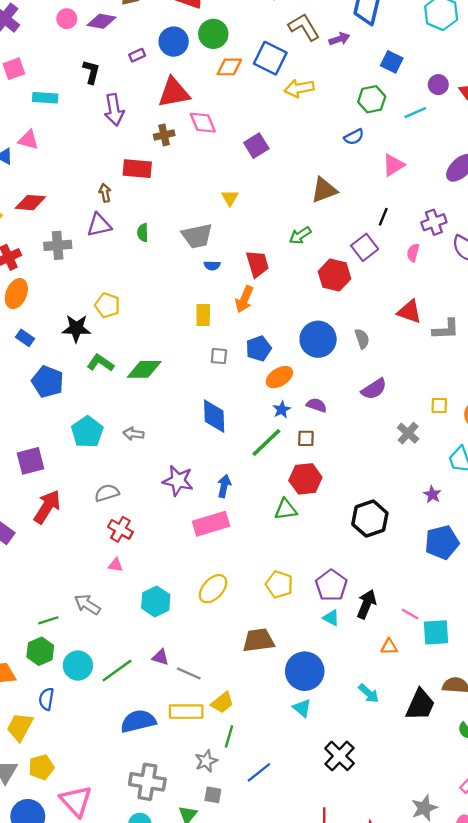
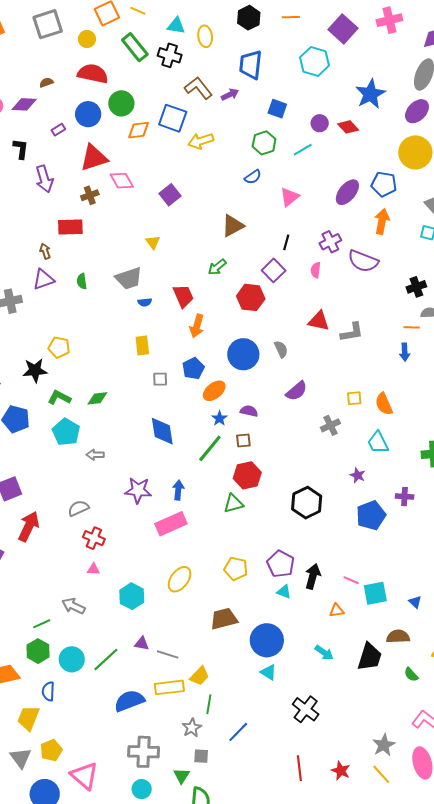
orange arrow: (244, 299) -> (197, 326), moved
green diamond: (144, 369) -> (97, 398), size x0.7
cyan pentagon: (87, 432) -> (66, 432), moved
gray cross: (408, 433) -> (330, 425), turned 30

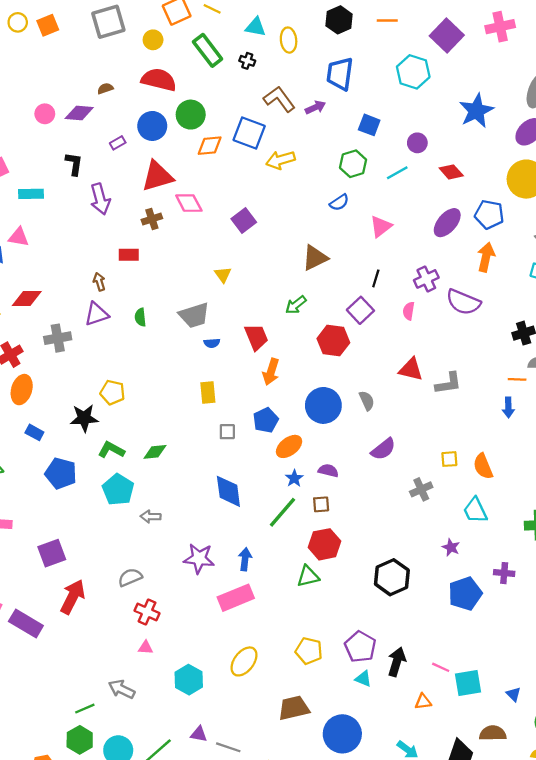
black cross: (170, 55) -> (247, 61), size x0.6
red diamond: (348, 127) -> (451, 172), moved
red rectangle: (70, 227) -> (129, 255), size x0.7

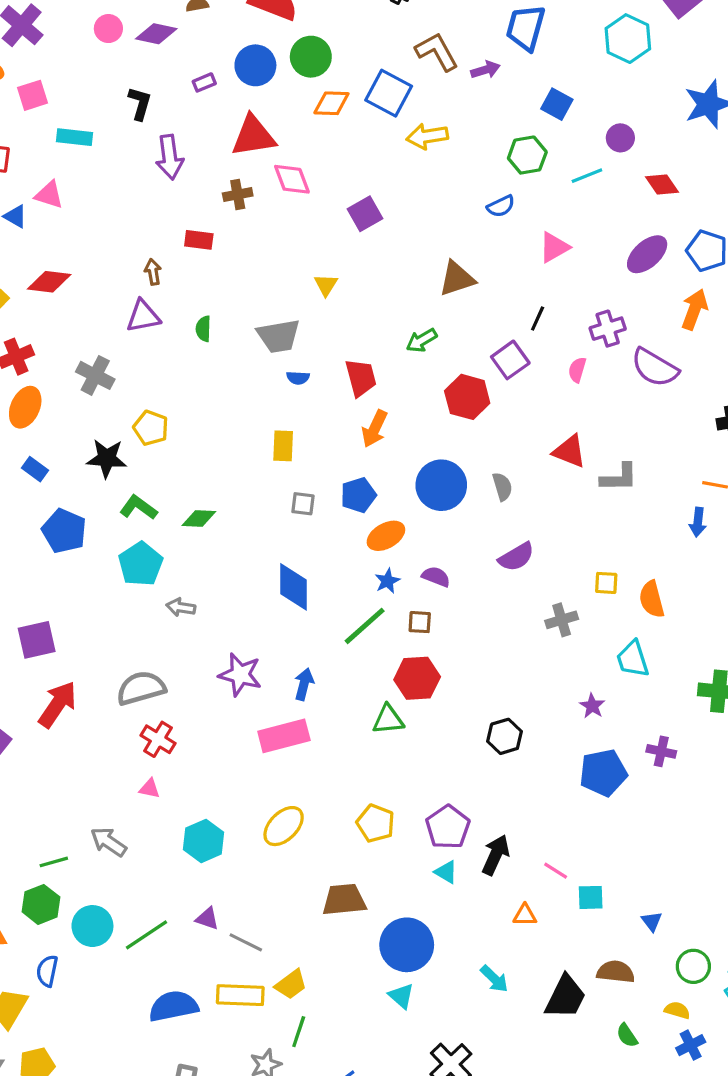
gray cross: (58, 338) -> (95, 375), moved, turned 30
gray semicircle: (130, 577) -> (141, 688), size x1.4
black hexagon: (392, 577) -> (505, 736), size x0.7
cyan square: (468, 683) -> (591, 897), size x0.7

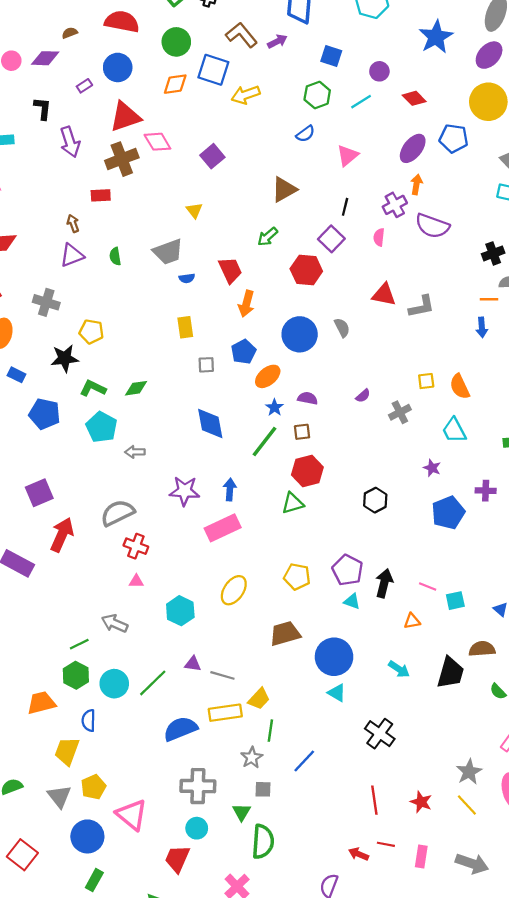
green circle: (311, 57) -> (176, 42), moved
brown cross: (238, 194) -> (122, 159), size x1.6
orange arrow: (694, 309) -> (416, 184), moved, size x0.7
purple semicircle: (516, 557) -> (363, 396), moved, size x0.6

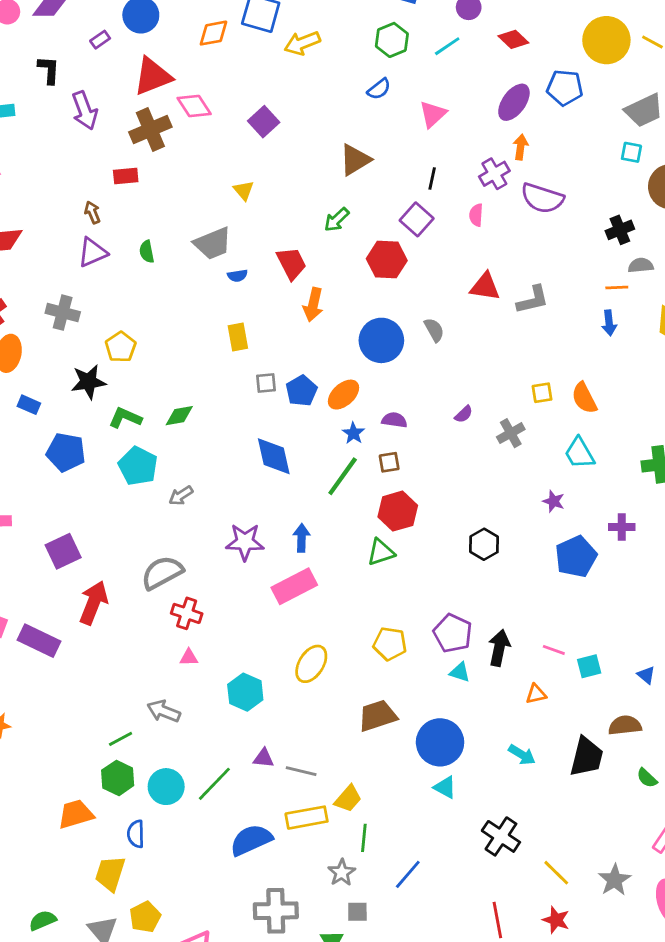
yellow pentagon: (91, 332) -> (121, 347), turned 30
blue pentagon: (244, 352) -> (301, 391), moved
gray arrow: (135, 452) -> (181, 496), turned -30
yellow line: (467, 805) -> (556, 873), moved

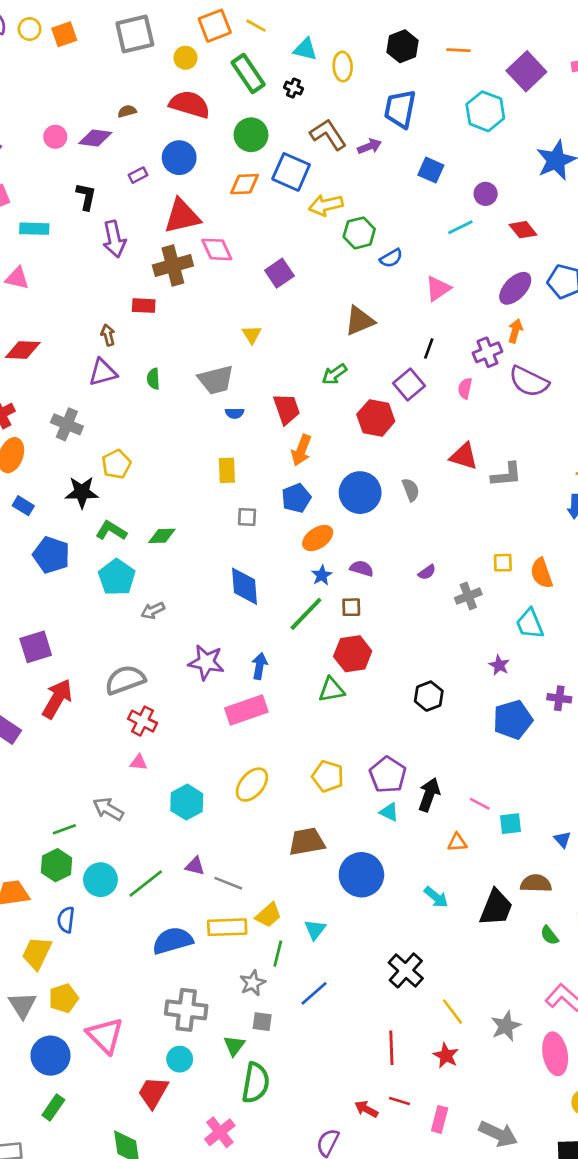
green hexagon: (392, 40) -> (359, 233), moved
blue pentagon: (301, 391) -> (296, 498), moved
cyan triangle: (445, 787) -> (315, 930), moved, turned 30

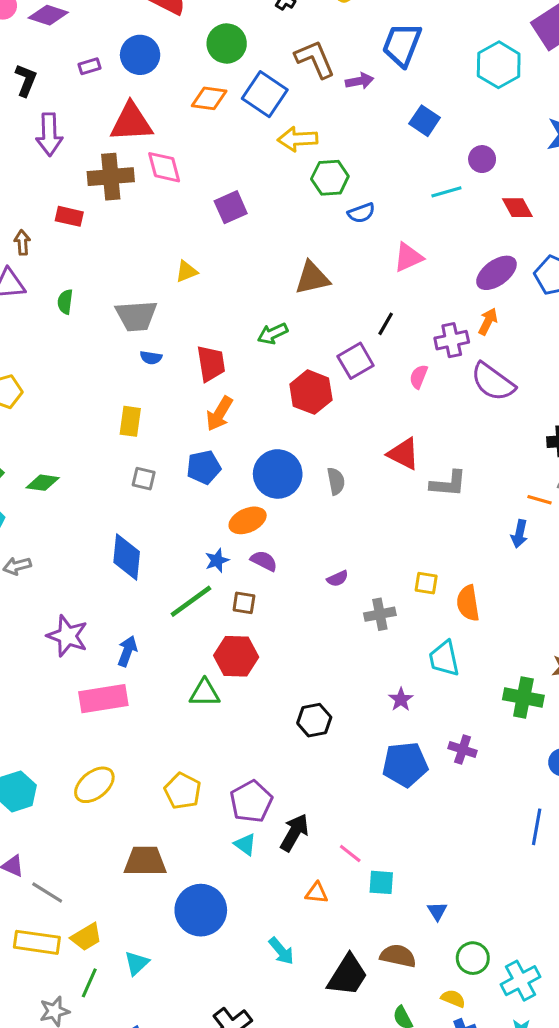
yellow triangle: (252, 334) -> (186, 271), turned 30
orange ellipse: (318, 538) -> (248, 520), moved

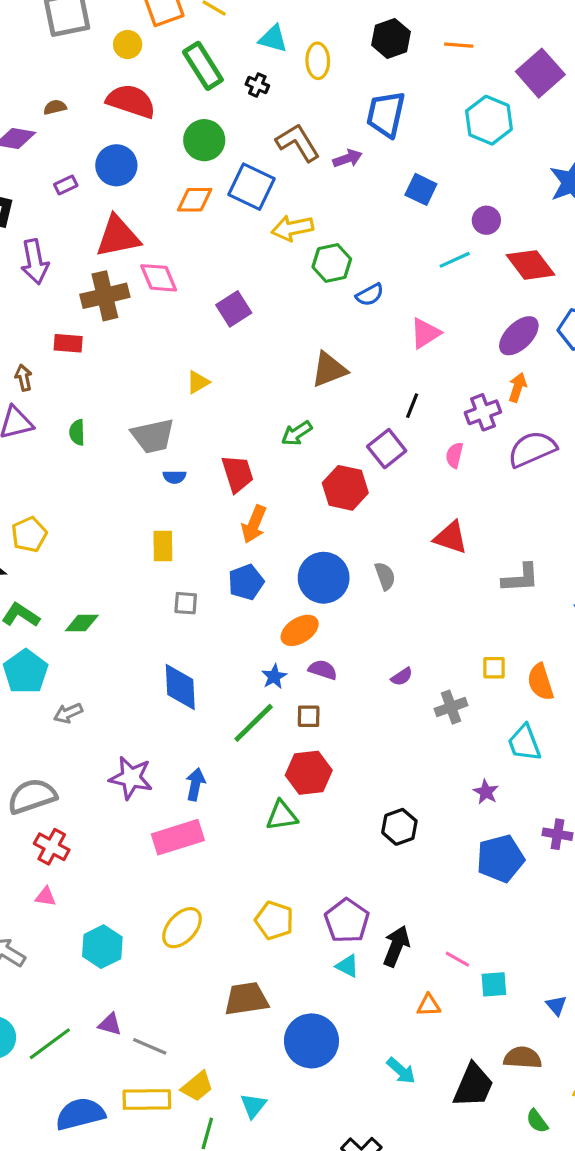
red diamond: (517, 208) -> (530, 265), size x1.4
purple semicircle: (493, 382) -> (532, 449), turned 129
gray L-shape: (448, 484) -> (521, 578), moved

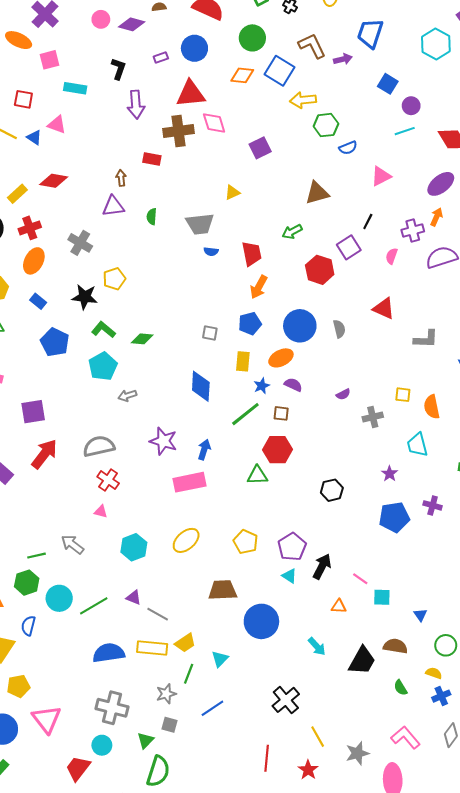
purple circle: (486, 220) -> (411, 106), moved
yellow rectangle: (163, 546) -> (243, 361), moved

